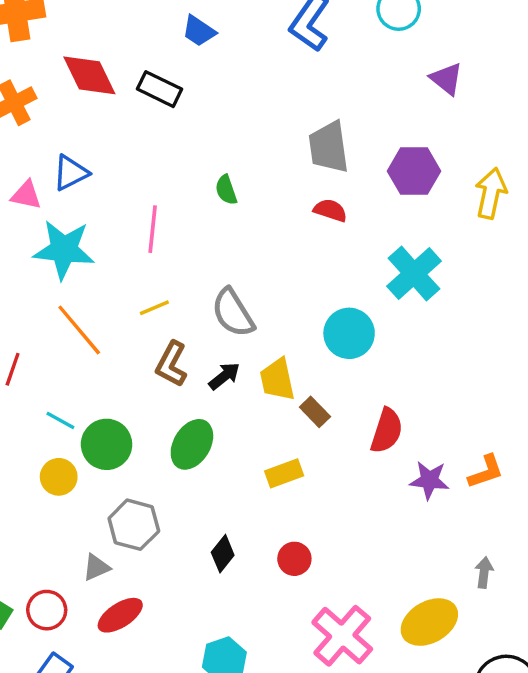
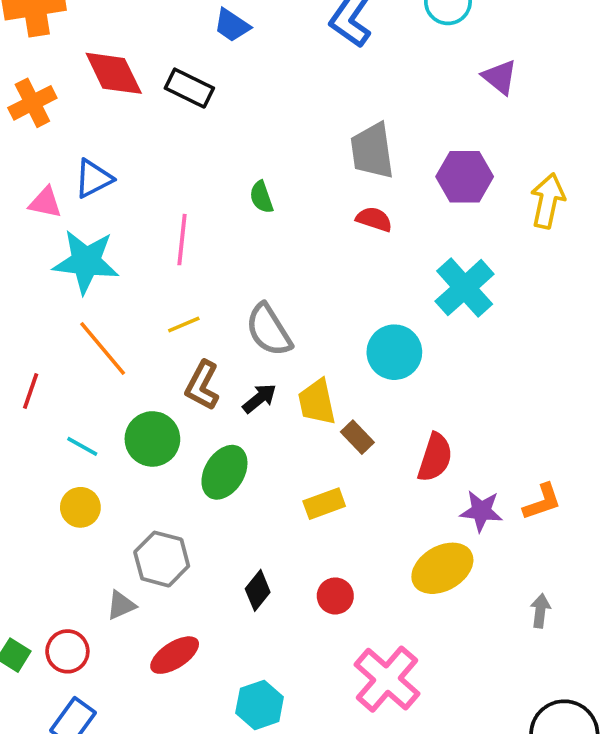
green circle: (107, 444) -> (152, 439), moved
red ellipse: (120, 615) -> (175, 655), moved
yellow ellipse: (429, 622) -> (442, 568), moved

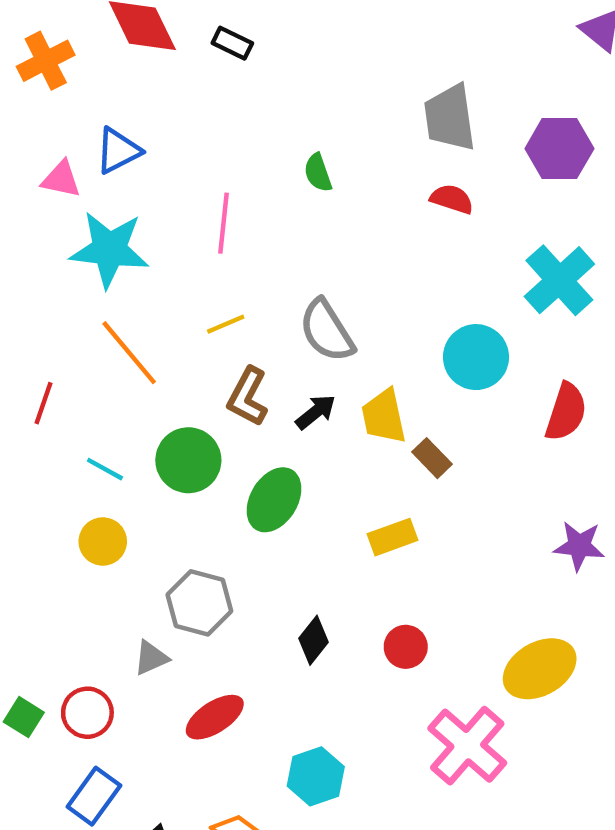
black rectangle: (189, 88) -> (232, 43), size x0.7
red semicircle: (435, 457) -> (566, 412), moved
yellow ellipse: (442, 568) -> (540, 669), moved

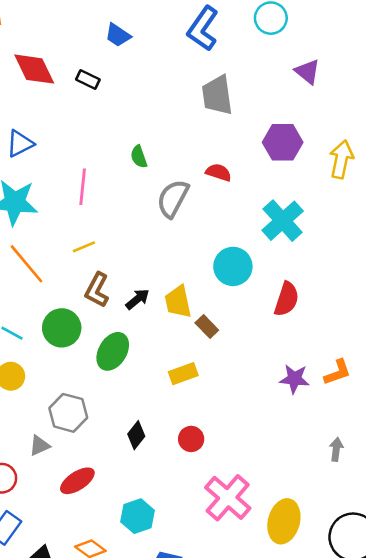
gray trapezoid: (450, 118) -> (217, 95), moved
gray semicircle: (327, 331) -> (173, 198), moved, turned 60
yellow ellipse: (540, 669) -> (284, 521), moved, turned -45

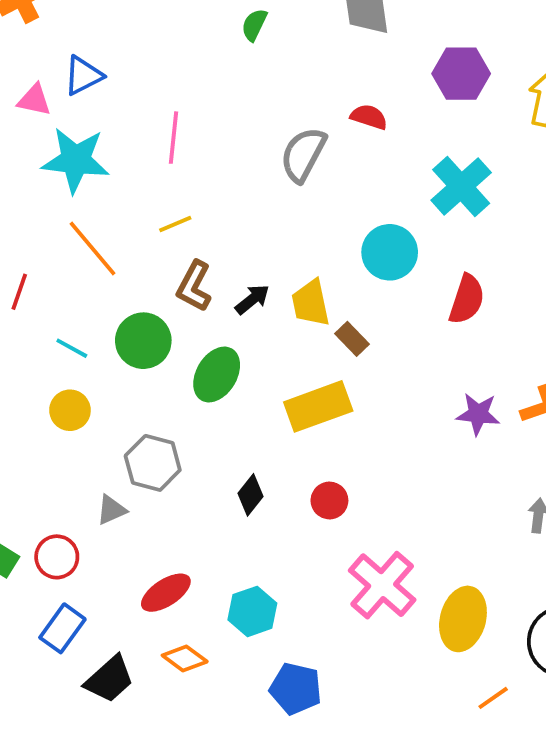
green semicircle: (139, 157) -> (254, 25), moved, turned 45
yellow rectangle: (183, 374) -> (318, 406), size x1.6
red ellipse: (77, 481) -> (166, 593), moved

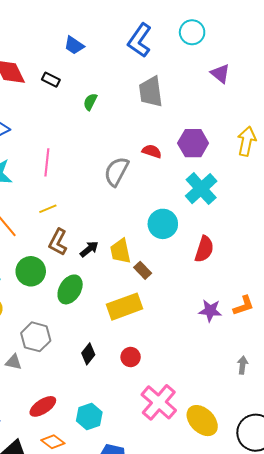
purple hexagon: (461, 74) -> (193, 143), moved
gray triangle: (111, 510) -> (14, 362), turned 36
yellow ellipse: (463, 619) -> (202, 421), turned -60

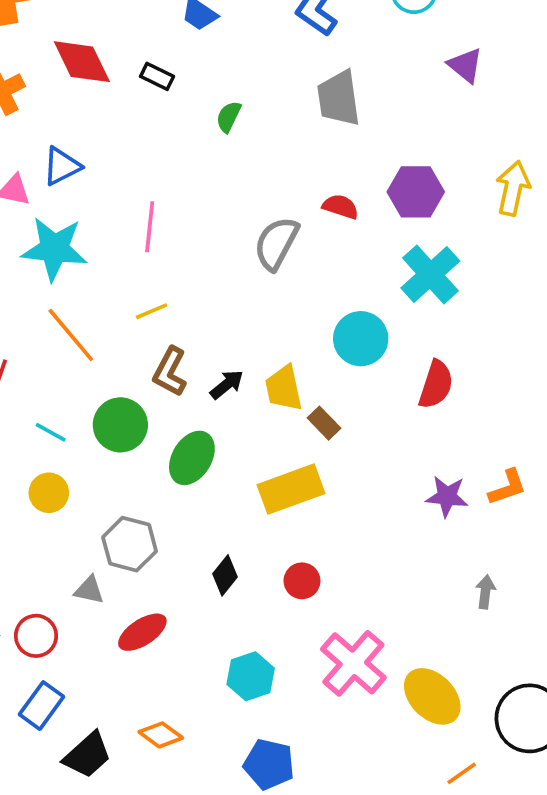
gray arrow: (243, 365) -> (485, 592), moved
red ellipse: (43, 406) -> (142, 632), moved
cyan hexagon: (89, 417) -> (251, 676), moved

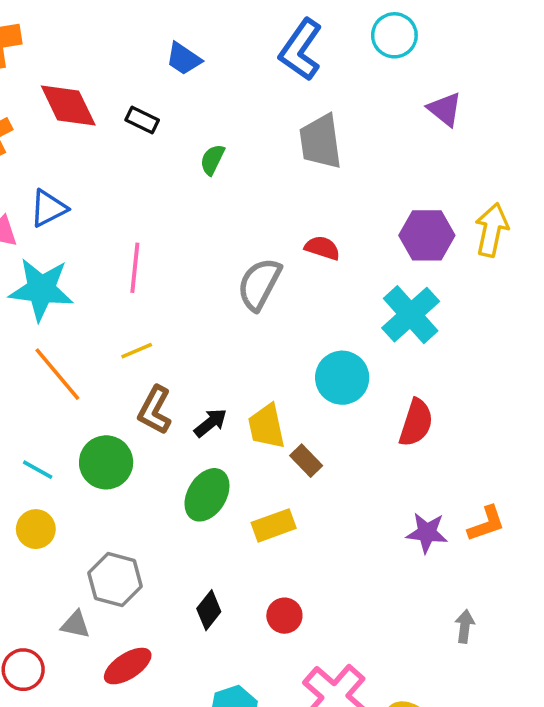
purple hexagon: (416, 192) -> (427, 235), moved
green ellipse: (192, 458) -> (207, 495), moved
yellow rectangle: (291, 489) -> (274, 525), size x0.7

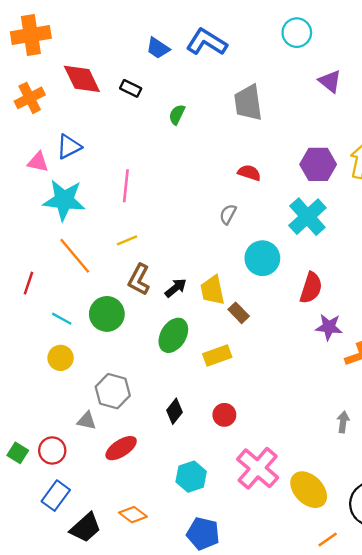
blue L-shape: (301, 50) -> (207, 42), moved, turned 87
gray semicircle: (259, 284) -> (228, 214), moved, size x0.6
purple star: (427, 533) -> (329, 327), moved

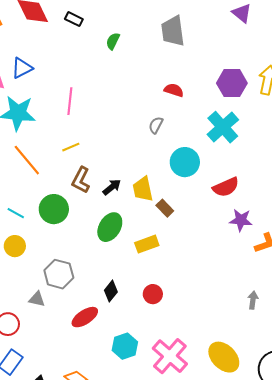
red semicircle: (311, 288) -> (226, 187), turned 48
red ellipse: (121, 448) -> (85, 317), moved
pink cross: (258, 468) -> (170, 356), moved

